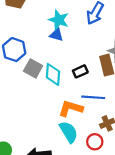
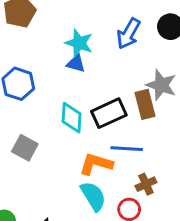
gray square: (33, 68) -> (25, 148), moved
black rectangle: (80, 71) -> (109, 113), size x1.6

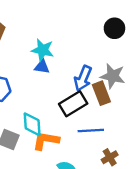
blue arrow: (129, 34) -> (83, 78), moved
cyan diamond: (72, 118) -> (32, 124), moved
orange L-shape: (96, 164) -> (46, 141), moved

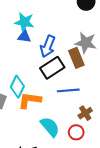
blue arrow: (83, 78) -> (48, 46), moved
cyan diamond: (32, 124) -> (17, 87), turned 30

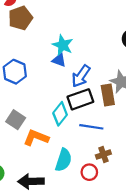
cyan diamond: (17, 87) -> (60, 114), moved
orange L-shape: (30, 100) -> (36, 138), moved
cyan semicircle: (50, 127) -> (63, 160), turned 45

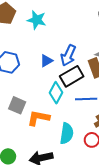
cyan star: (63, 45) -> (37, 20), moved
blue triangle: (59, 60) -> (46, 61), moved, turned -40

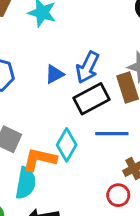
cyan diamond: (56, 93) -> (67, 145), moved
cyan semicircle: (67, 133) -> (26, 183), moved

